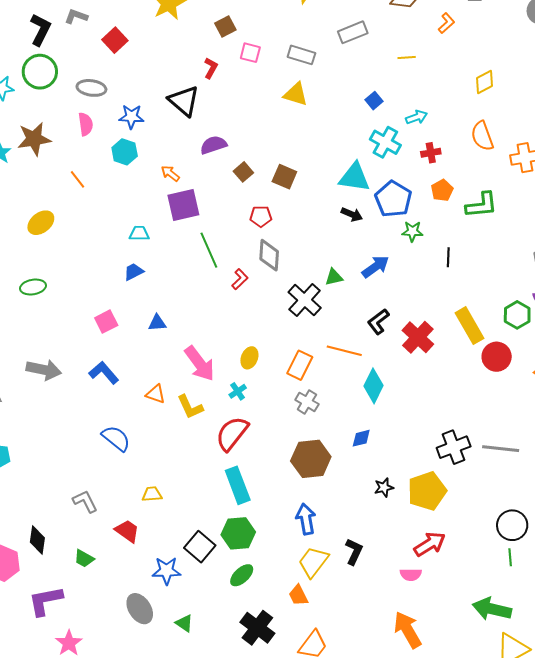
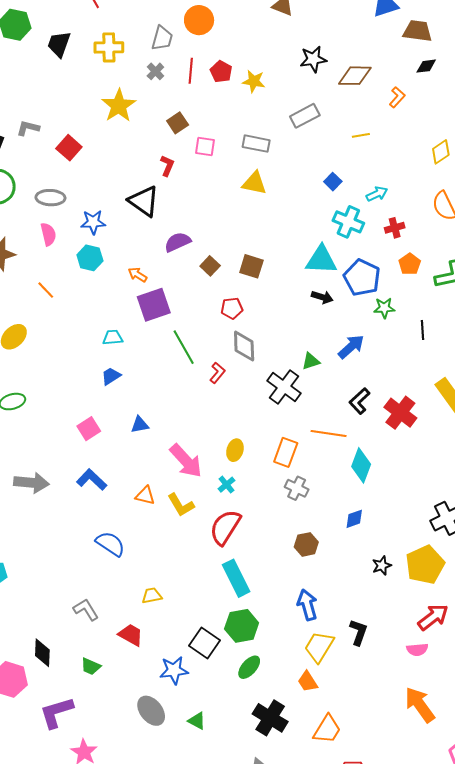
brown hexagon: (311, 459) -> (306, 544), size x0.6

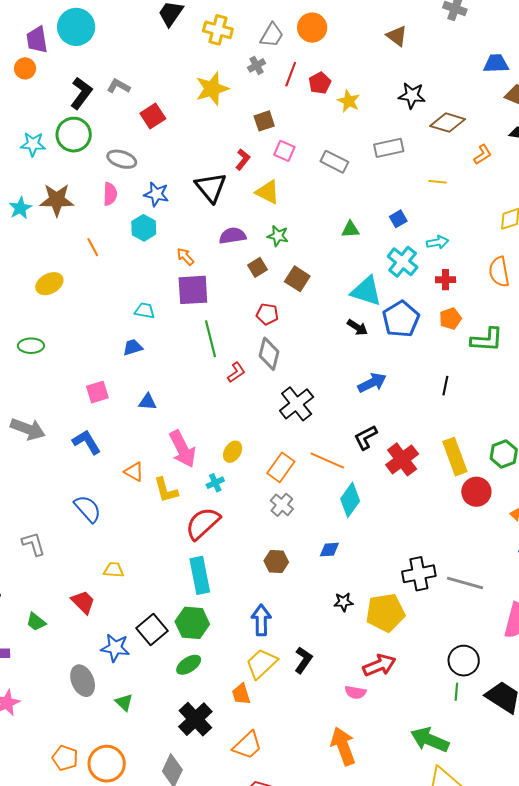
yellow triangle: (254, 183) -> (268, 192), moved
green star: (384, 308) -> (278, 236), moved
green triangle: (311, 361) -> (350, 229), moved
gray L-shape: (86, 610) -> (33, 544), moved

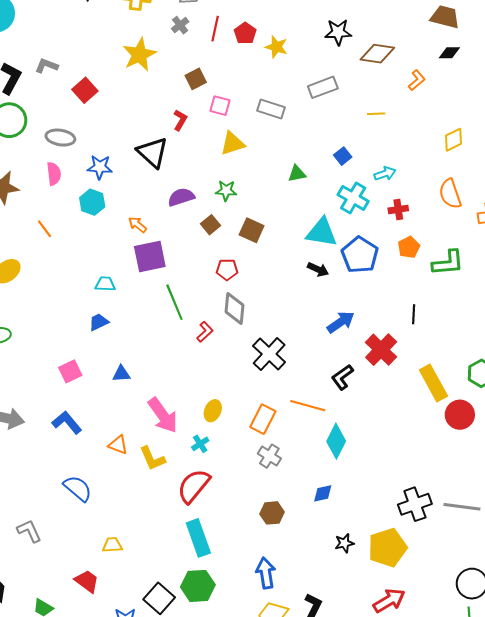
yellow triangle: (268, 192) -> (232, 143), moved, turned -36
red cross: (402, 459) -> (381, 350), moved

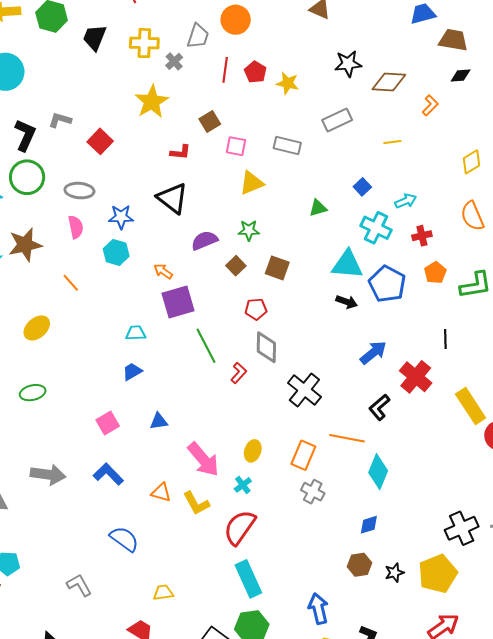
gray cross: (180, 25) -> (174, 61), moved
red L-shape: (180, 120) -> (180, 152), moved, turned 70
brown hexagon: (272, 513) -> (360, 565), moved

